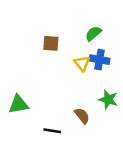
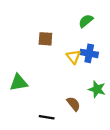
green semicircle: (93, 33) -> (86, 21), moved
green triangle: (18, 104) -> (19, 83), moved

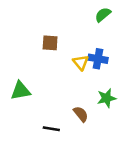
green semicircle: (86, 21) -> (103, 15), moved
green star: (97, 89) -> (107, 98), turned -30

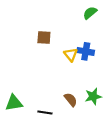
green triangle: (21, 91) -> (14, 103), moved
green star: (107, 98) -> (93, 96), moved

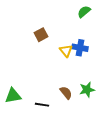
brown square: (44, 37) -> (41, 35), turned -32

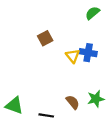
green triangle: (13, 96) -> (14, 105), turned 30

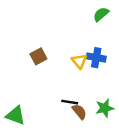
brown square: (45, 38) -> (38, 56), moved
black line: (46, 115) -> (70, 102), moved

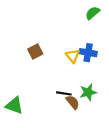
green star: (105, 108) -> (88, 92), moved

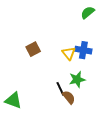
green star: (88, 92) -> (77, 79), moved
black line: (64, 93) -> (60, 89), turned 56

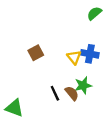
black line: (60, 89) -> (55, 93), moved
brown semicircle: (69, 97) -> (72, 93), moved

